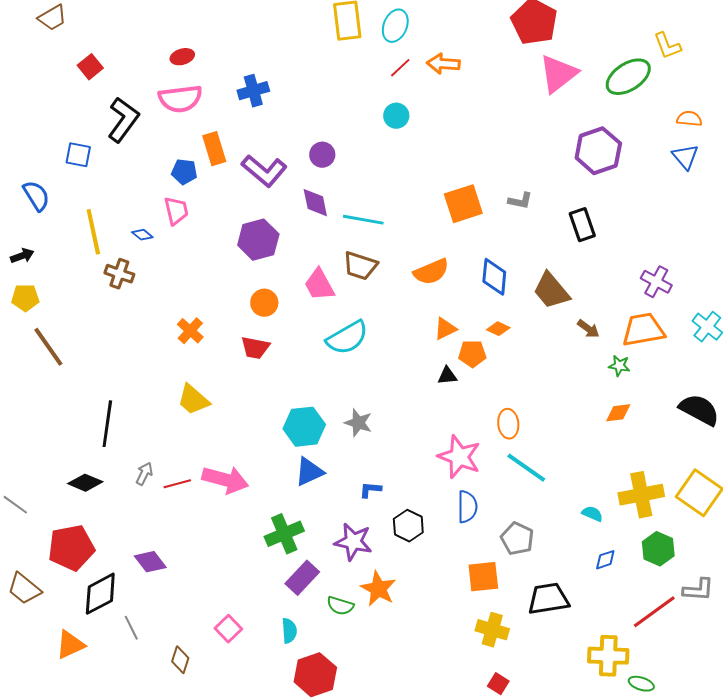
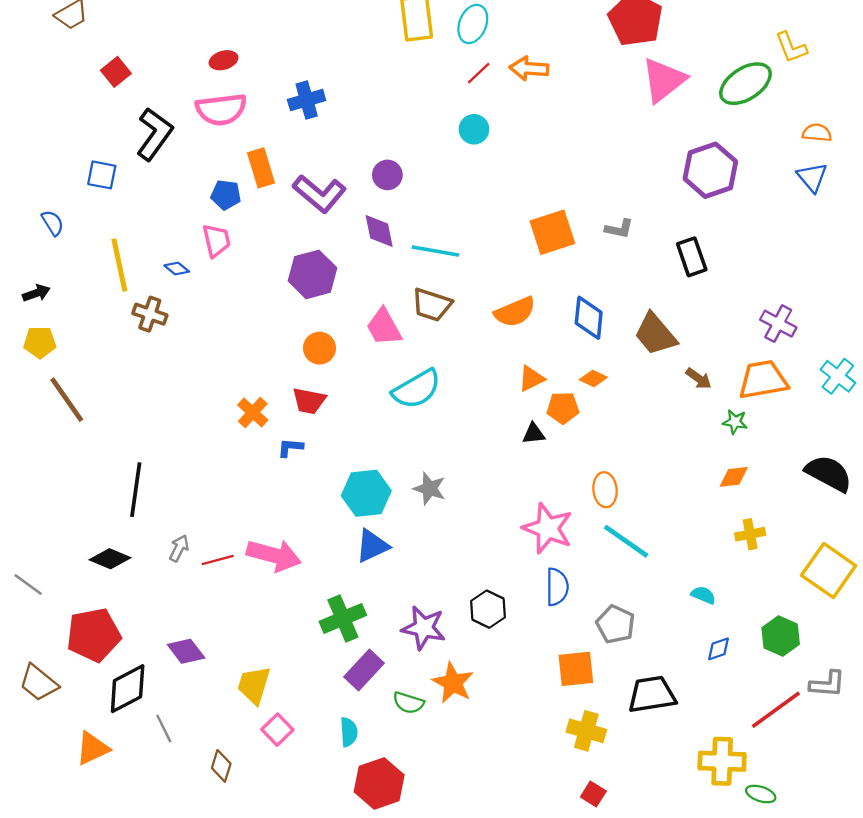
blue semicircle: (36, 196) -> (53, 223), size x0.7
orange cross: (190, 331) -> (253, 412), moved
yellow trapezoid: (193, 400) -> (254, 685), moved, turned 66
blue L-shape: (370, 490) -> (290, 448), moved
yellow cross: (641, 495) -> (750, 534), moved, size x0.6

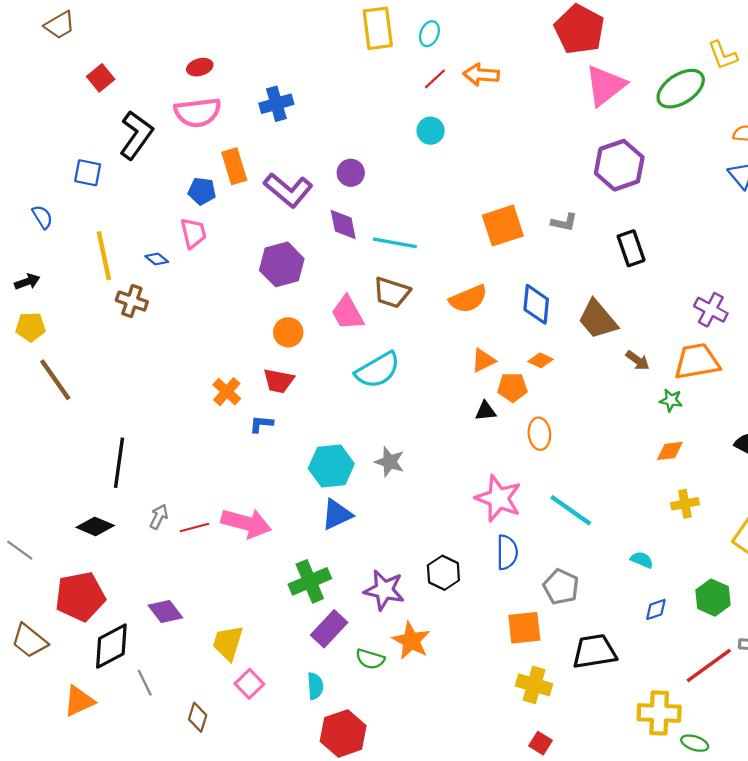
cyan ellipse: (473, 24) -> (429, 34), size x0.7
purple hexagon: (710, 170) -> (619, 165), moved
orange ellipse: (605, 490) -> (539, 434), moved

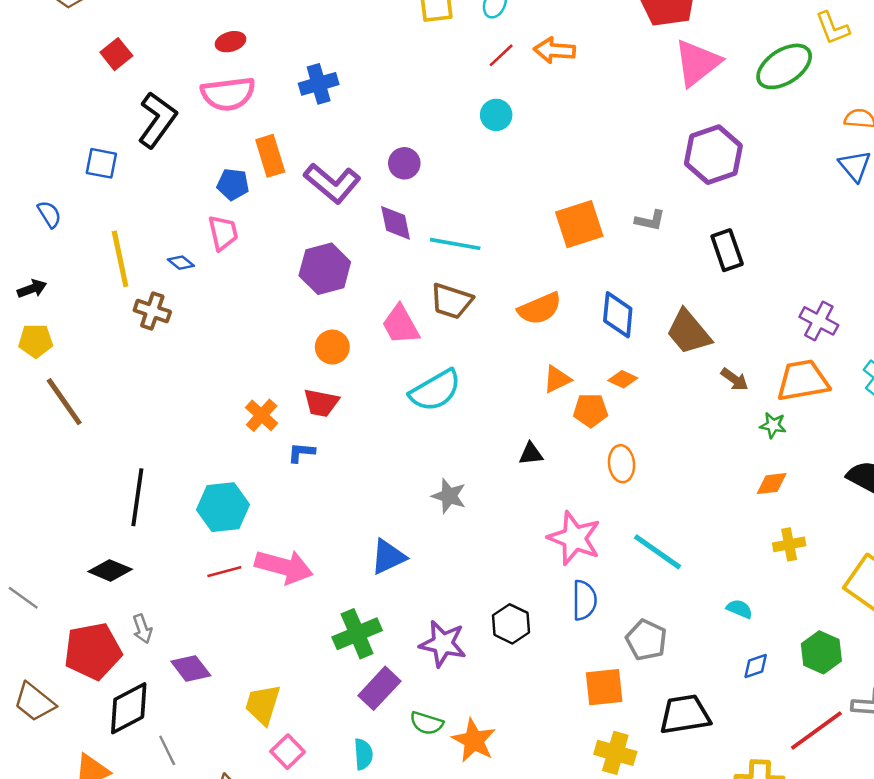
black triangle: (486, 411) -> (531, 454), moved
cyan hexagon: (331, 466) -> (223, 507), moved
gray arrow: (159, 517) -> (142, 629), moved, turned 135
orange star: (411, 641) -> (474, 741), moved

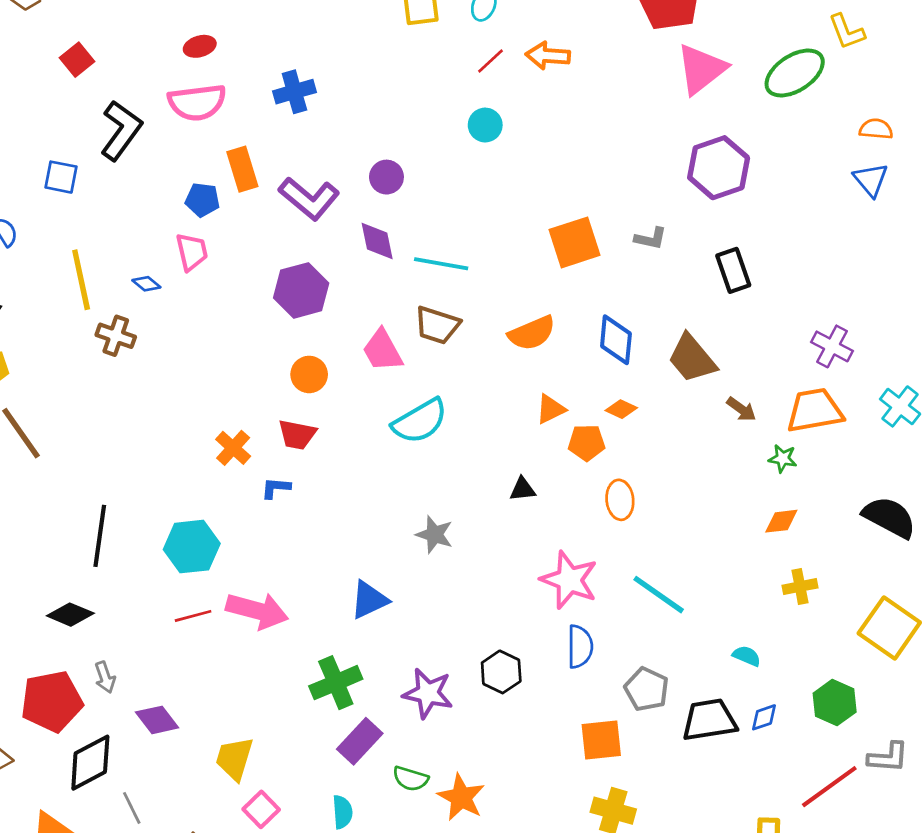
black trapezoid: (685, 714) -> (709, 720), moved

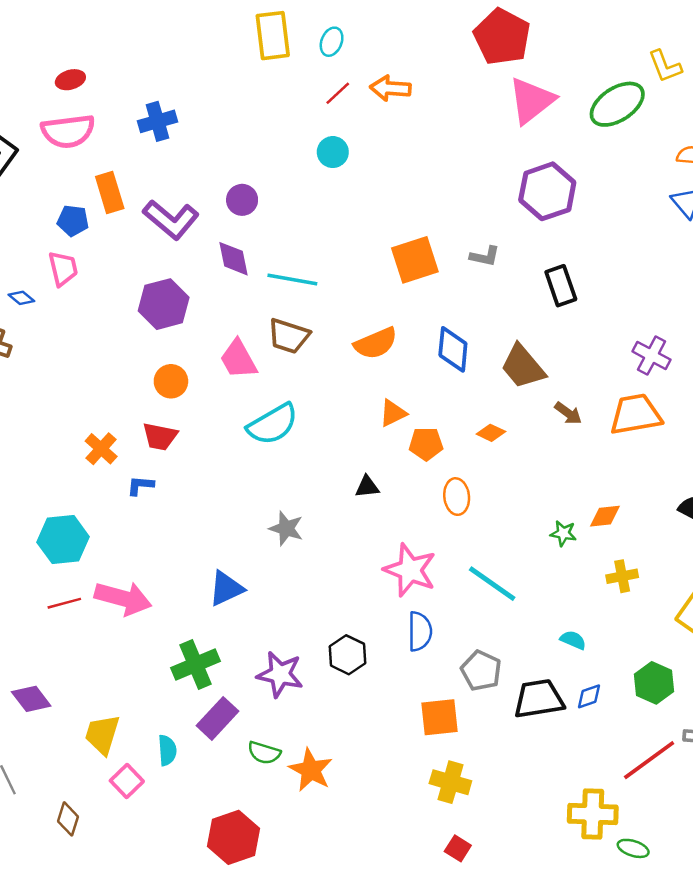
orange diamond: (621, 409) -> (491, 433), moved
green star: (783, 459) -> (563, 533), moved
cyan semicircle: (342, 812) -> (167, 750), moved

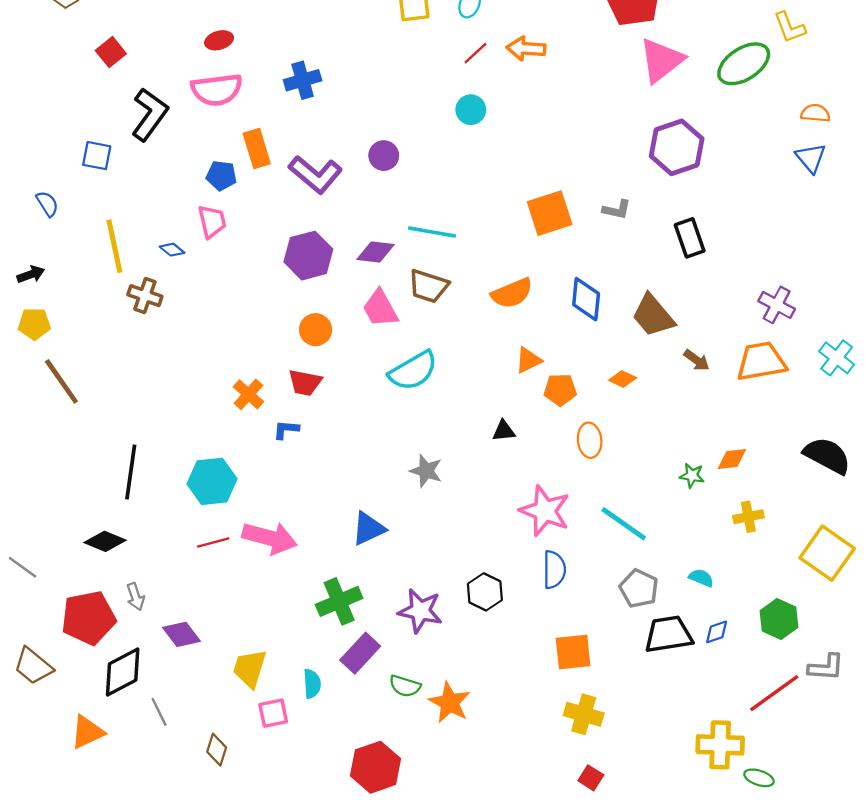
purple diamond: (233, 259) -> (375, 252), moved, turned -72
gray pentagon: (481, 671) -> (639, 588), moved
pink square: (127, 781) -> (273, 713), turned 32

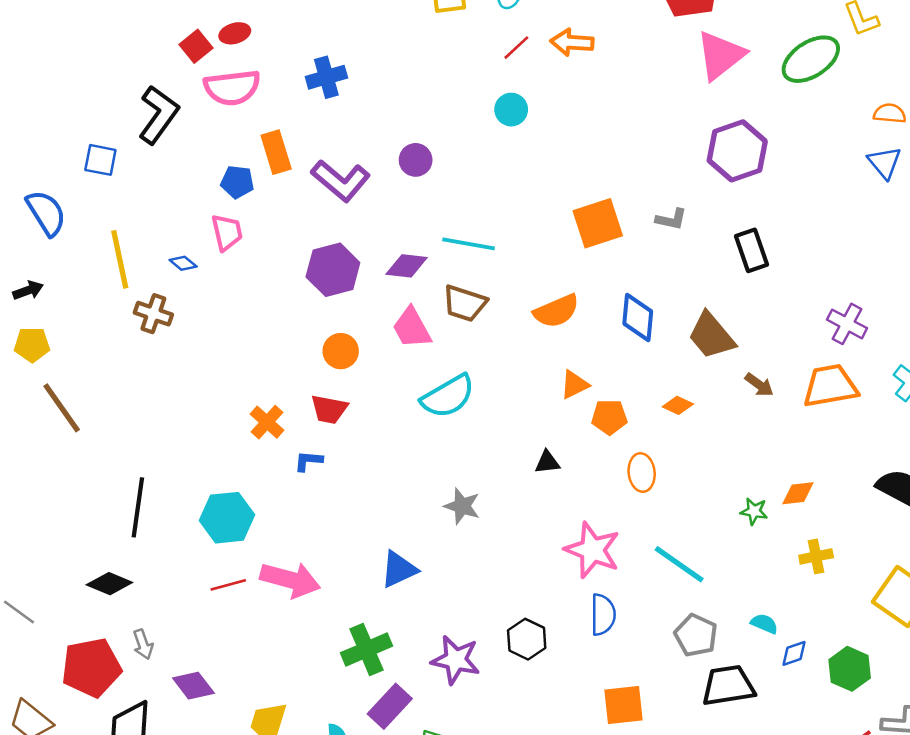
red square: (111, 52) -> (196, 46), moved
blue semicircle: (47, 204) -> (46, 213), size x1.6
blue diamond: (717, 632) -> (794, 653), moved

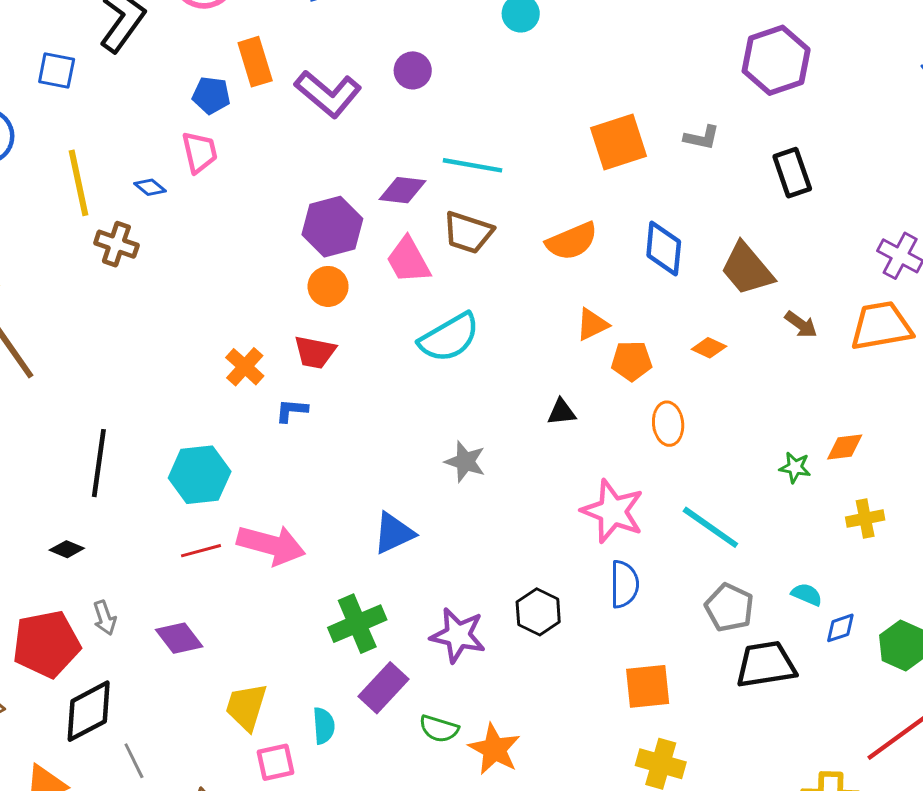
purple hexagon: (333, 270) -> (332, 227), moved
black diamond: (109, 584) -> (67, 549), size x0.7
purple diamond: (193, 686) -> (179, 638), moved

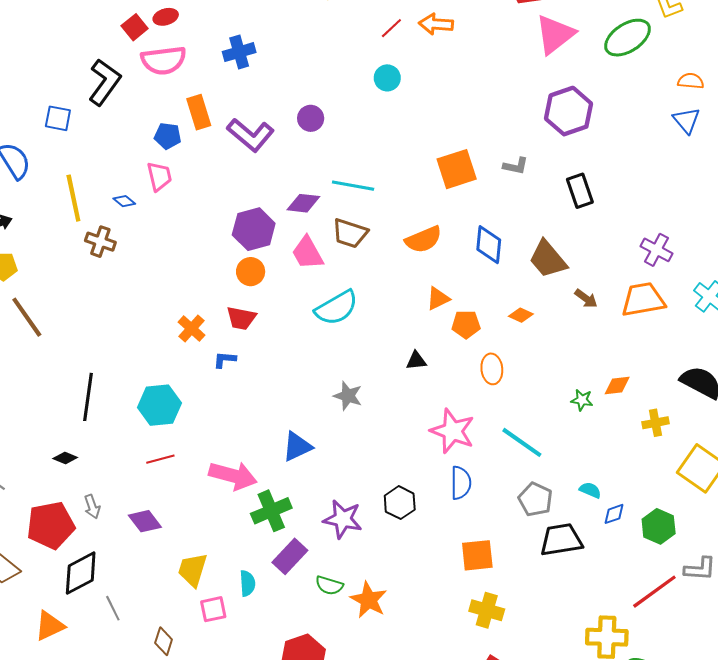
yellow cross: (865, 519) -> (655, 423), moved
pink arrow: (271, 545) -> (233, 476), moved

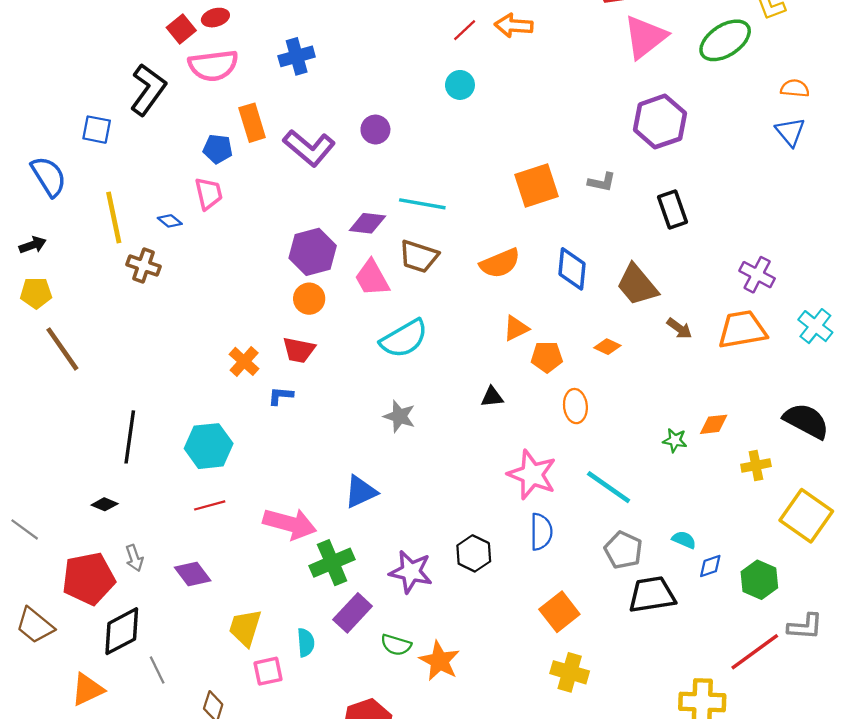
gray star: (348, 396) -> (399, 416), moved
orange square: (477, 555) -> (559, 612), turned -32

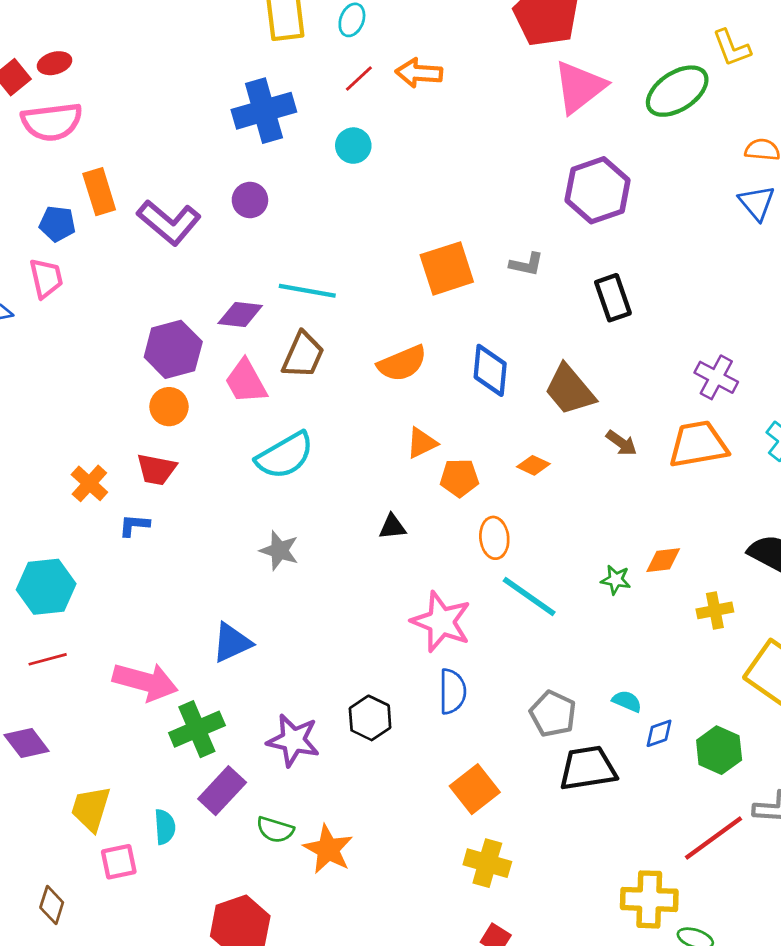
blue cross: (297, 56) -> (264, 111), moved, size x1.4
brown trapezoid: (419, 256) -> (303, 355), turned -84
cyan line: (609, 487) -> (529, 596), moved

